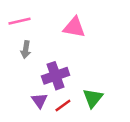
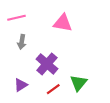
purple cross: (56, 76) -> (47, 64), turned -30
purple triangle: (39, 101) -> (21, 85), moved, turned 32

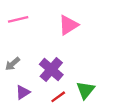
pink triangle: (63, 23) -> (68, 25), turned -42
gray arrow: (22, 42) -> (13, 64), moved, turned 40

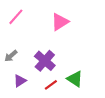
pink line: (18, 19) -> (16, 17), turned -36
green triangle: (85, 90) -> (75, 79), turned -36

